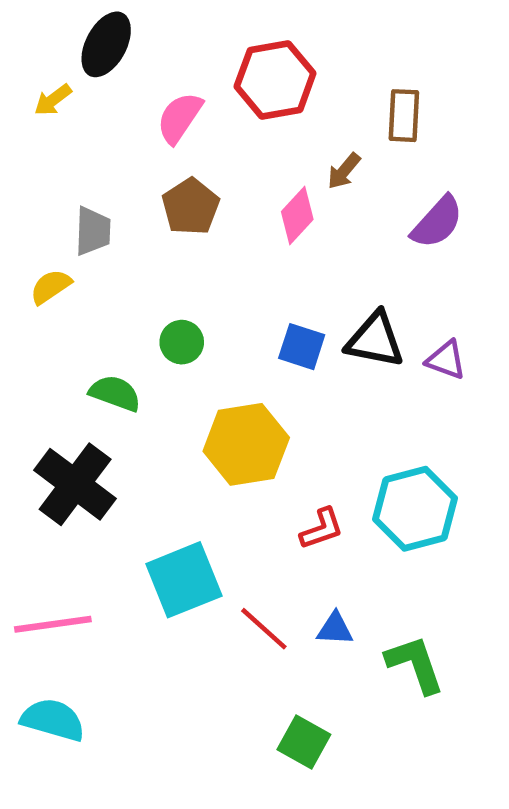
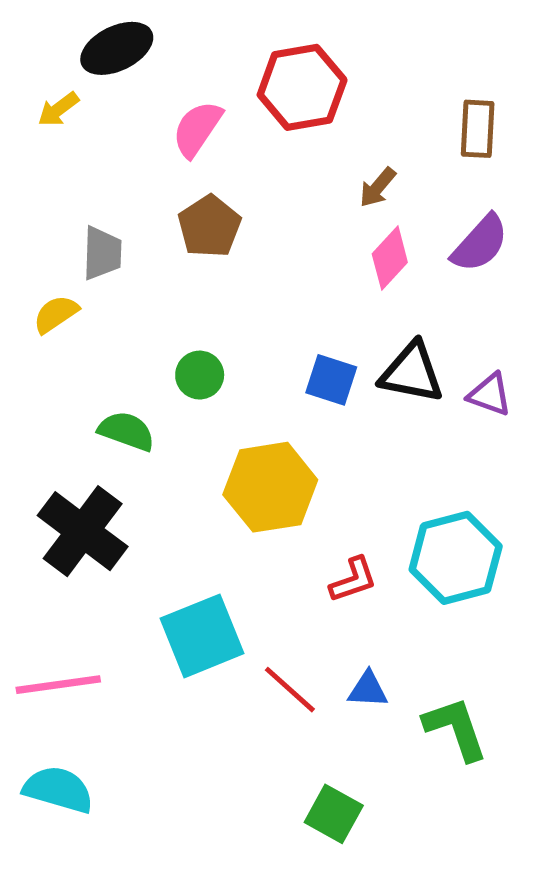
black ellipse: (106, 44) -> (117, 48), turned 36
brown rectangle: (404, 116) -> (478, 129), moved
pink diamond: (297, 215) -> (390, 258), moved

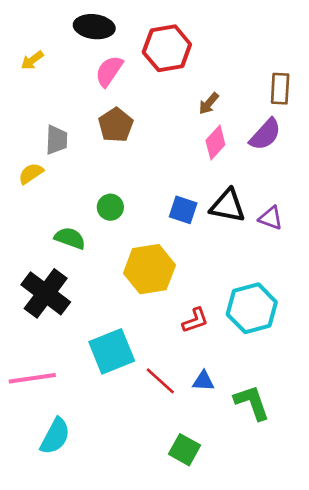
black ellipse: (117, 48) -> (94, 27), moved, turned 33
brown rectangle: (478, 129) -> (280, 89), moved
cyan semicircle: (58, 789) -> (55, 436), moved, turned 102

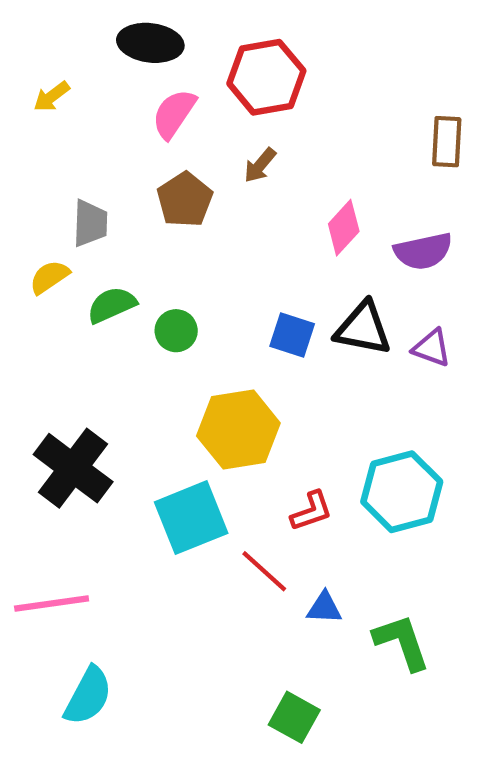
brown arrow: (209, 103) -> (260, 165), moved
purple semicircle: (265, 134) -> (423, 251), moved, turned 36
green semicircle: (70, 238) -> (112, 305), moved, turned -44
cyan square: (112, 351) -> (191, 518), moved
red line: (160, 381) -> (264, 571), moved

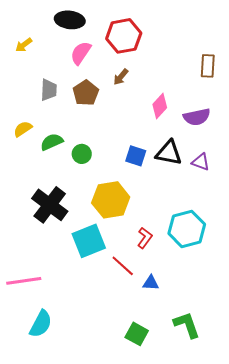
gray trapezoid: (90, 223) -> (49, 90), moved
black cross: (73, 468) -> (50, 205), moved
red L-shape: (311, 511) -> (145, 238), turned -35
green L-shape: (402, 642) -> (187, 325), moved

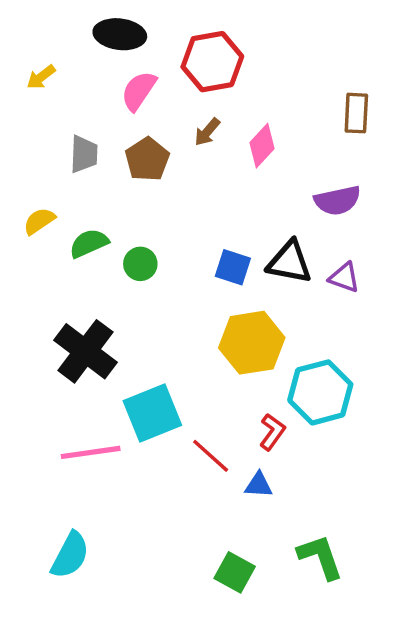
pink diamond: (160, 106) -> (262, 146), moved
yellow hexagon: (111, 200) -> (252, 343), moved
red L-shape: (145, 238) -> (272, 432), moved
pink line: (24, 281) -> (91, 452), moved

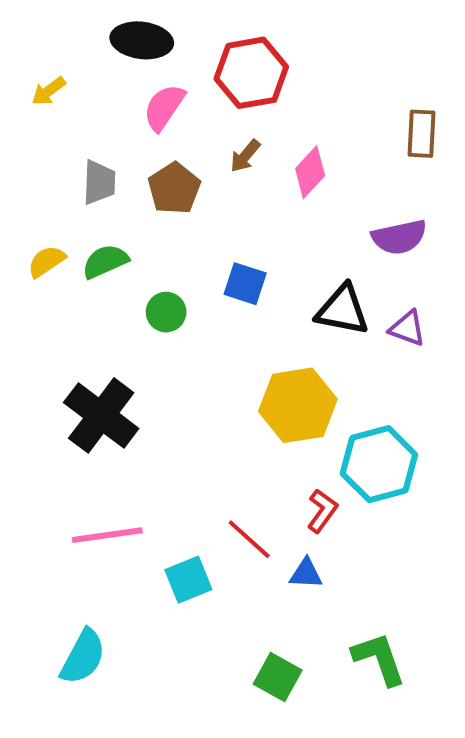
green semicircle: (89, 243) -> (105, 261), moved
blue square: (233, 267) -> (245, 284), moved
cyan square: (152, 413) -> (188, 580), moved, size x0.7

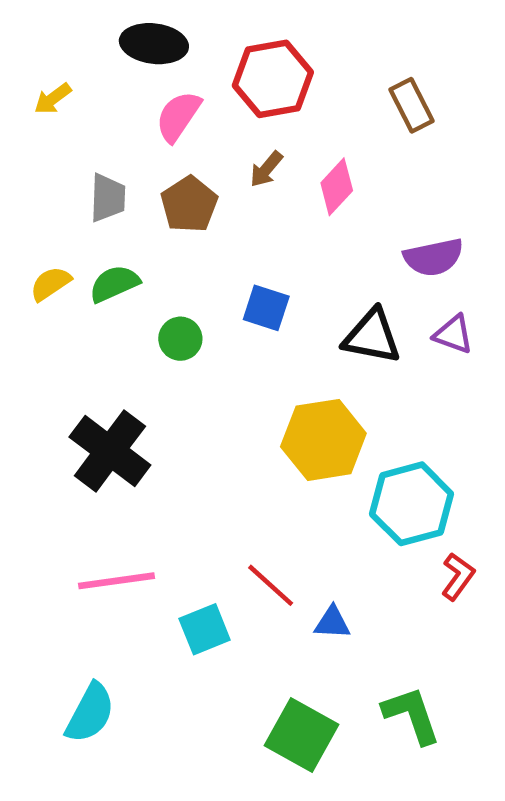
brown rectangle: (422, 134) -> (412, 105), moved, turned -30
purple triangle: (407, 328) -> (453, 334), moved
red L-shape: (322, 511) -> (458, 576), moved
green square: (278, 677) -> (301, 735), size x1.4

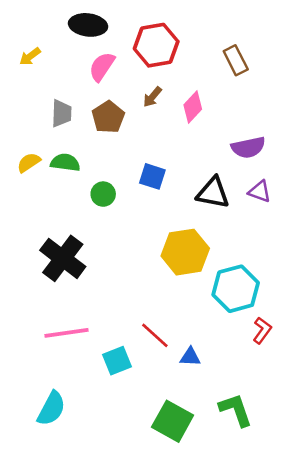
green semicircle: (114, 284) -> (65, 163), turned 32

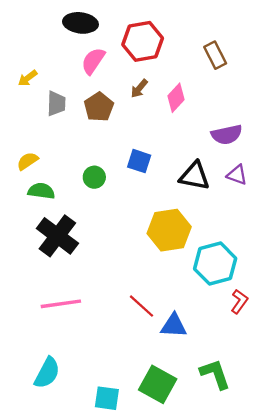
yellow arrow: (30, 57) -> (28, 78), moved
yellow semicircle: (29, 163) -> (28, 161), moved
green semicircle: (65, 163) -> (41, 191), moved
blue triangle: (190, 357) -> (174, 326), size x1.4
cyan square: (117, 361) -> (107, 398), moved, turned 30

